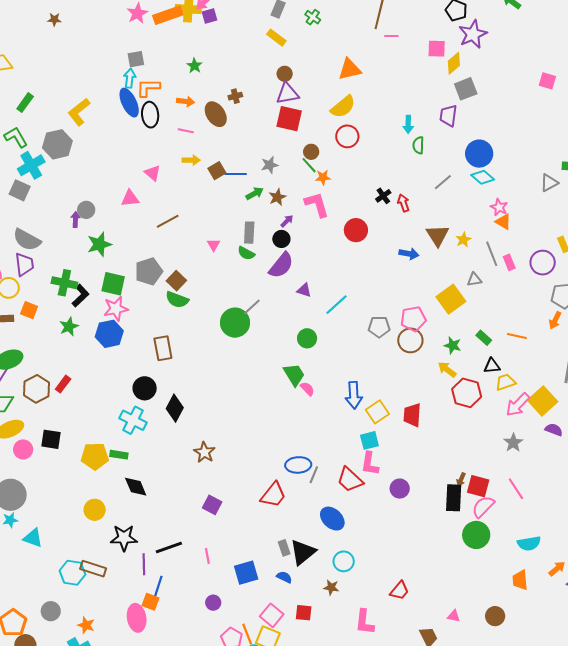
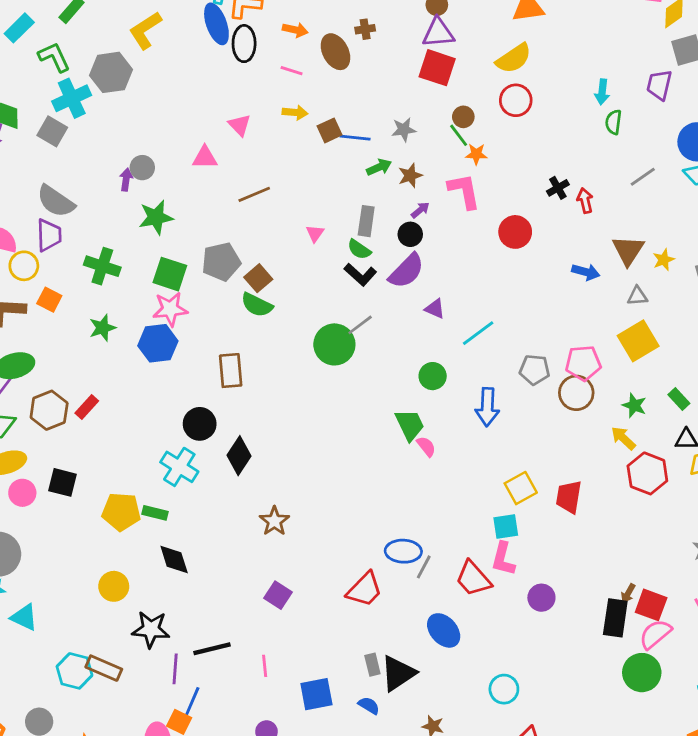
gray triangle: (474, 280) -> (637, 296), moved
black L-shape: (80, 296) -> (360, 275), moved, turned 80
blue arrow: (354, 395) -> (487, 407), moved
cyan circle: (344, 561) -> (504, 689), moved

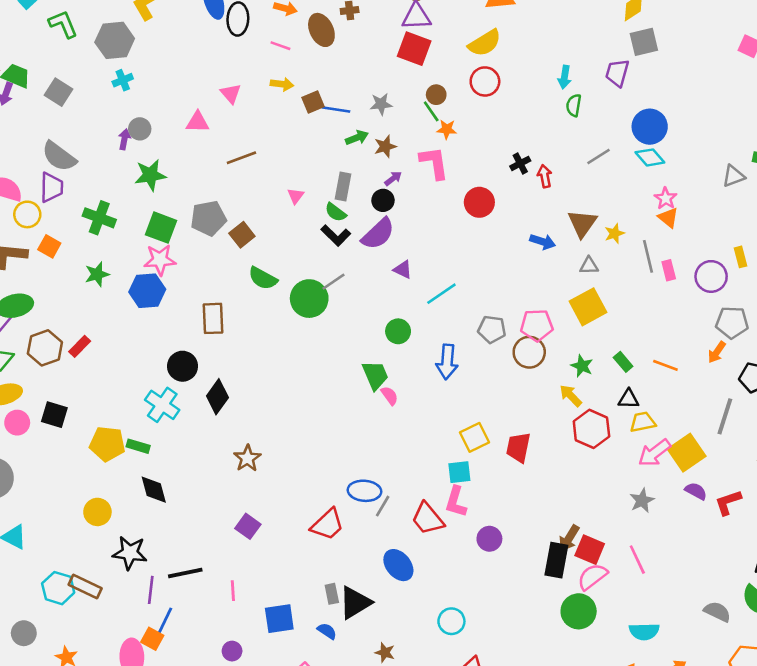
cyan cross: (72, 98) -> (123, 80), moved, size x0.6
green semicircle: (257, 305) -> (263, 278), moved
brown arrow: (628, 593) -> (569, 538), size x1.5

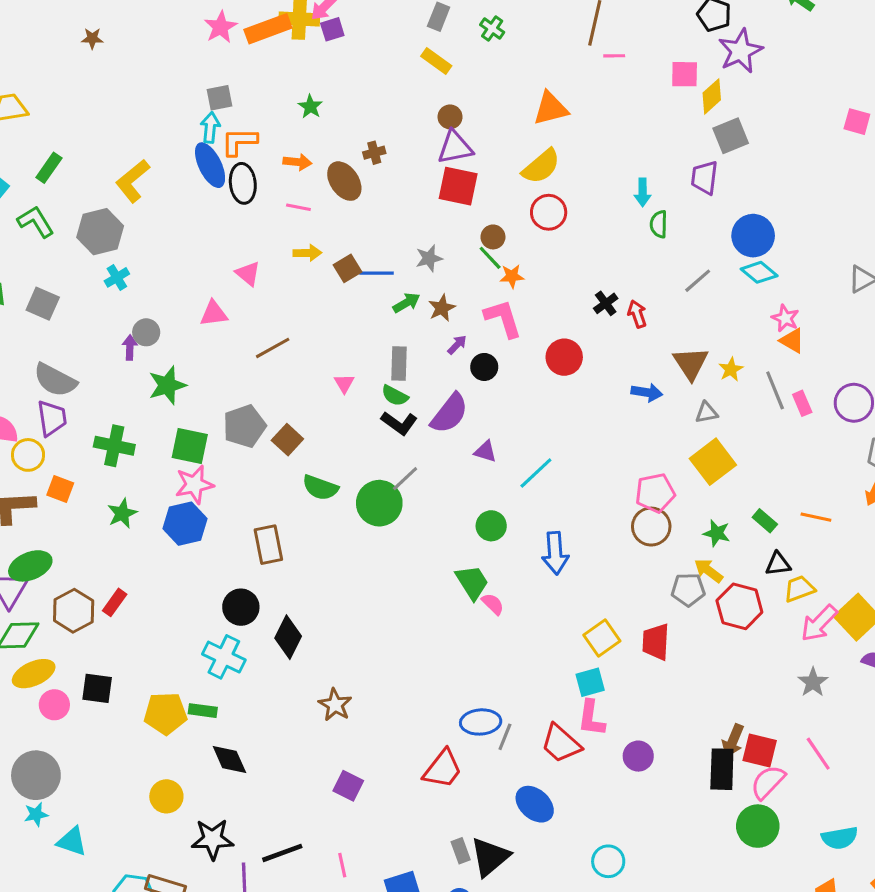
black circle: (383, 200) -> (484, 367), moved
gray pentagon: (492, 329) -> (688, 590), moved

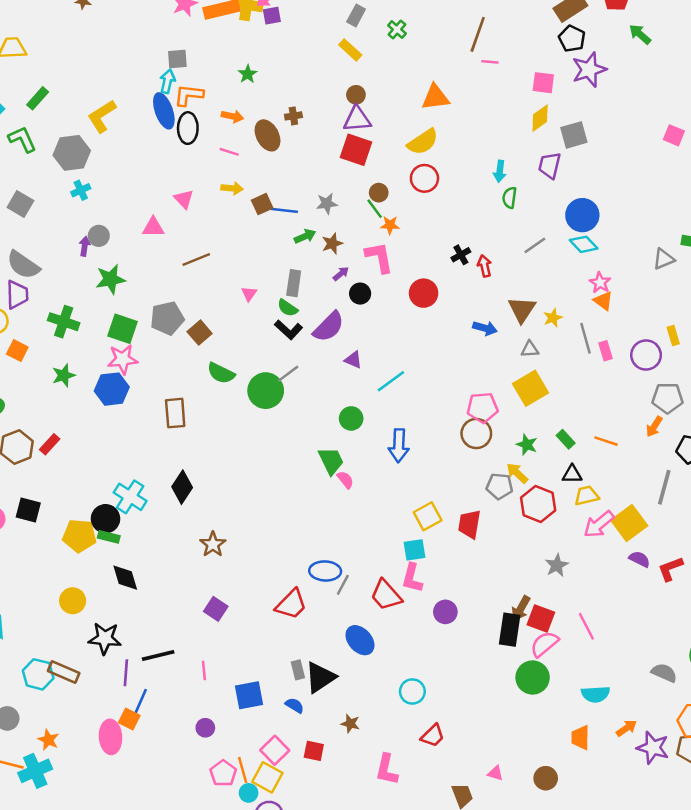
yellow diamond: (712, 96) -> (540, 118), moved
black circle: (241, 607) -> (105, 519), moved
gray star: (813, 682) -> (557, 565), moved

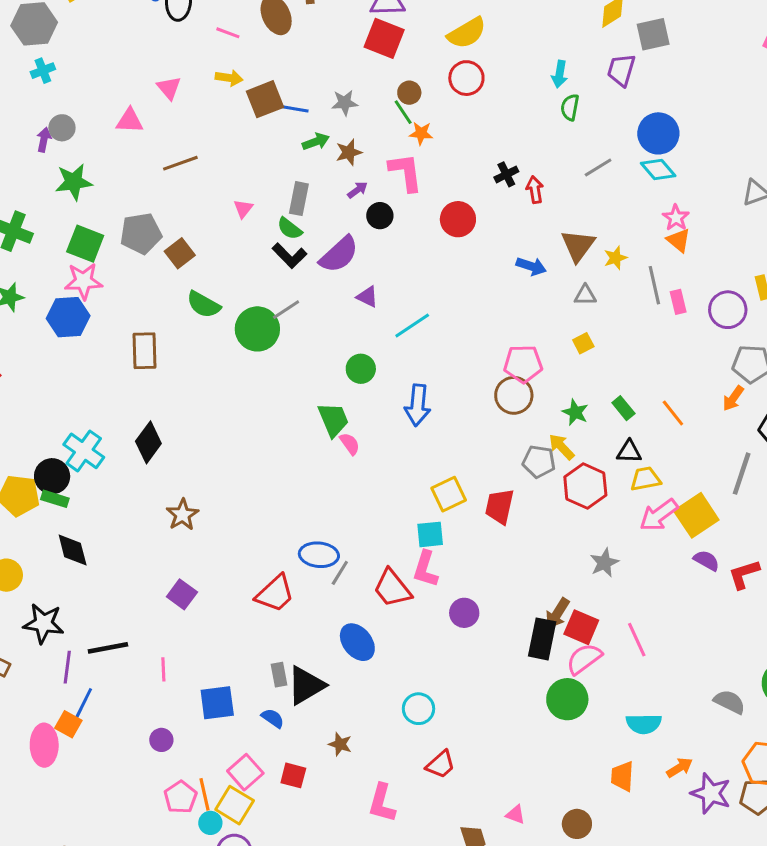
brown square: (262, 204) -> (265, 99), size x1.4
yellow square: (530, 388) -> (583, 343), size x0.5
orange line: (606, 441) -> (673, 413), turned 30

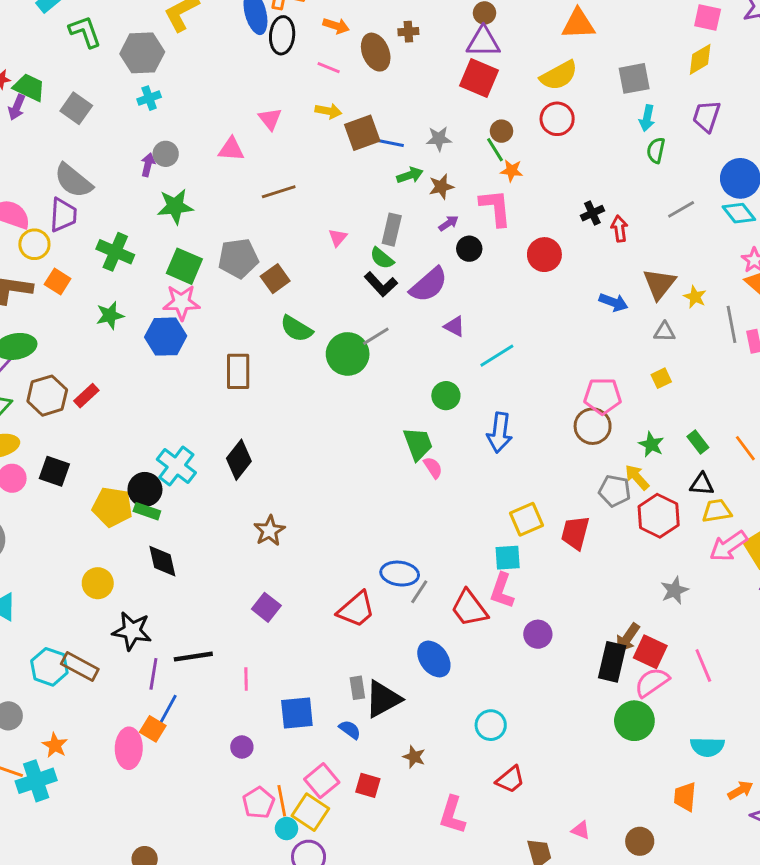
gray square: (653, 34) -> (634, 78), moved
yellow star: (615, 258) -> (695, 297), turned -30

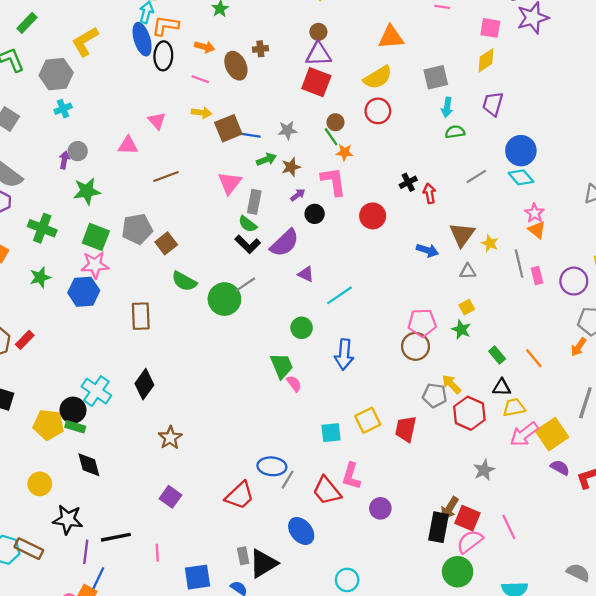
green semicircle: (656, 150) -> (455, 132), turned 72
pink triangle: (338, 238) -> (230, 183), moved, size x1.6
green star: (651, 444) -> (461, 329), moved
cyan square: (508, 558) -> (331, 433), moved

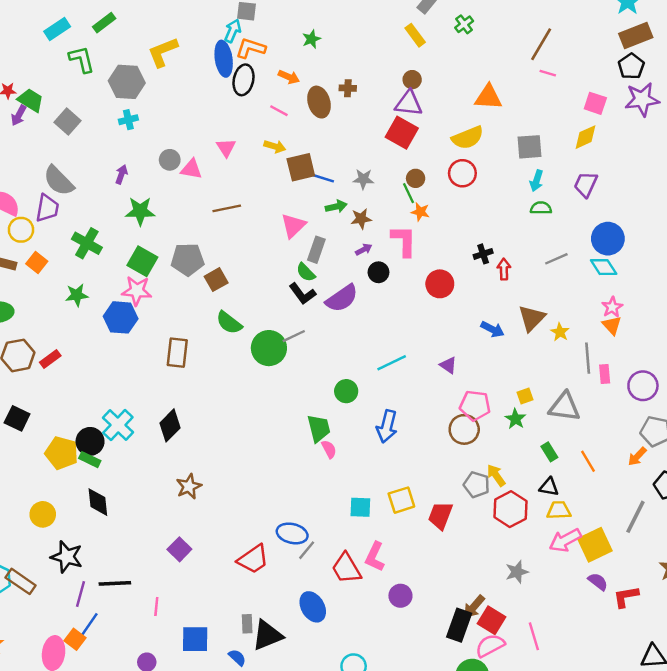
gray circle: (78, 151) -> (170, 160), moved
gray triangle: (468, 271) -> (565, 407), moved, size x1.8
purple triangle: (306, 274) -> (448, 365), moved

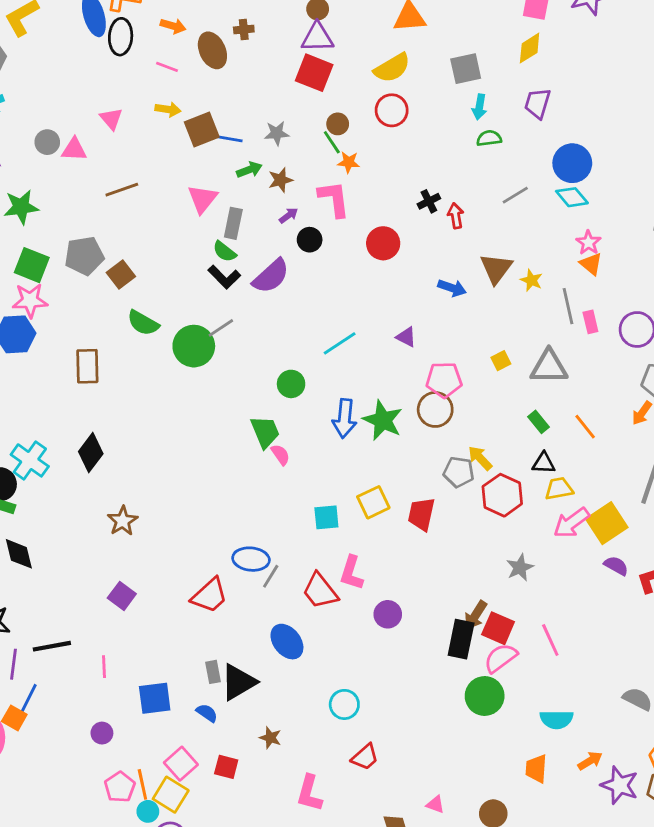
green star: (515, 419) -> (383, 420), moved, size x1.6

